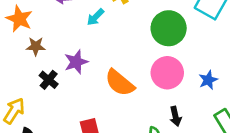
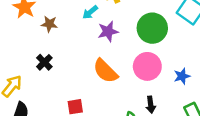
brown star: (36, 46) -> (49, 24), moved
purple star: (76, 62) -> (108, 31), moved

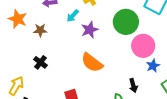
pink circle: (147, 66) -> (143, 46), moved
blue star: (182, 76) -> (153, 66), moved

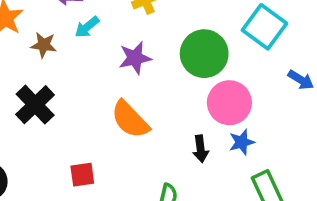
cyan arrow: (73, 16) -> (87, 27), moved
black cross: (40, 62) -> (35, 105), size x1.5
black arrow: (133, 85) -> (200, 149), moved

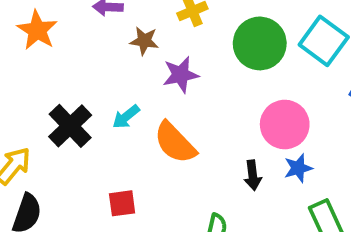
cyan arrow: (87, 27) -> (126, 117), moved
brown star: (44, 45) -> (144, 41), moved
green circle: (204, 54) -> (260, 43), moved

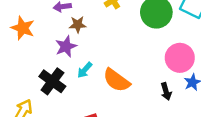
brown star: (144, 41) -> (78, 25), moved
purple star: (181, 75) -> (66, 46), moved

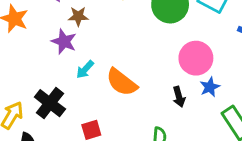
purple star: (66, 46) -> (64, 41), turned -30
black cross: (52, 81) -> (50, 103), moved

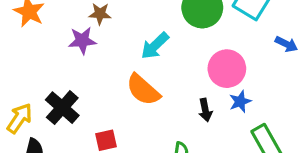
purple star: (64, 41) -> (82, 41), turned -30
cyan arrow: (85, 69) -> (155, 46), moved, size x1.4

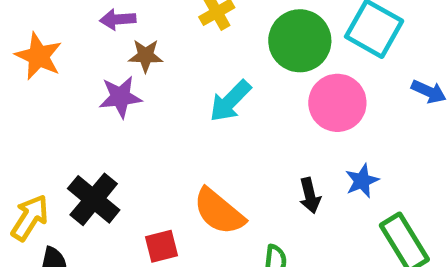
pink circle: (227, 69) -> (337, 103), moved
orange semicircle: (143, 90) -> (219, 212), moved

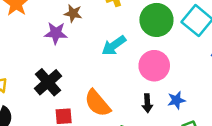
pink circle: (337, 103) -> (154, 66), moved
black cross: (94, 199) -> (48, 82), moved

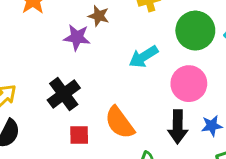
black arrow: (147, 103) -> (178, 127), size x1.5

